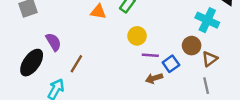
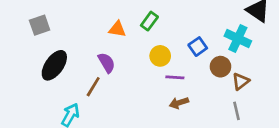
purple semicircle: (53, 42) -> (107, 63), moved
black ellipse: (32, 63) -> (54, 65), moved
blue square: (171, 64) -> (198, 47), moved

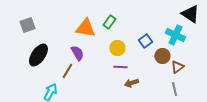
orange triangle: (117, 29) -> (85, 28), size x1.5
purple line: (175, 77) -> (120, 67), moved

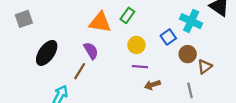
gray square: (27, 25) -> (24, 19), moved
cyan cross: (175, 35) -> (191, 21), moved
gray line: (174, 89) -> (190, 90), moved

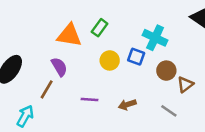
cyan cross: (191, 21) -> (155, 38), moved
blue square: (168, 37) -> (136, 57), moved, turned -35
purple line: (140, 67) -> (89, 100), moved
gray line: (190, 90) -> (169, 111), turned -42

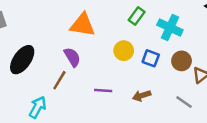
green rectangle: (100, 28) -> (137, 16), moved
blue square: (136, 57) -> (151, 58), moved

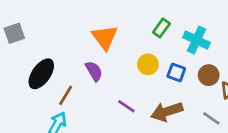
orange triangle: (83, 25) -> (105, 37), turned 44
brown line: (59, 80) -> (66, 95), moved
purple line: (103, 90) -> (126, 106), turned 30
brown arrow: (142, 96) -> (167, 112), size x1.6

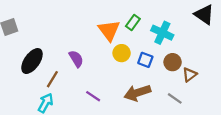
orange triangle: (105, 37) -> (109, 30), moved
purple line: (126, 106) -> (93, 96), moved

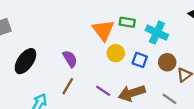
green rectangle: (133, 22) -> (127, 22), turned 63
brown line: (52, 79) -> (68, 86), moved
purple line: (93, 96) -> (103, 91), moved

